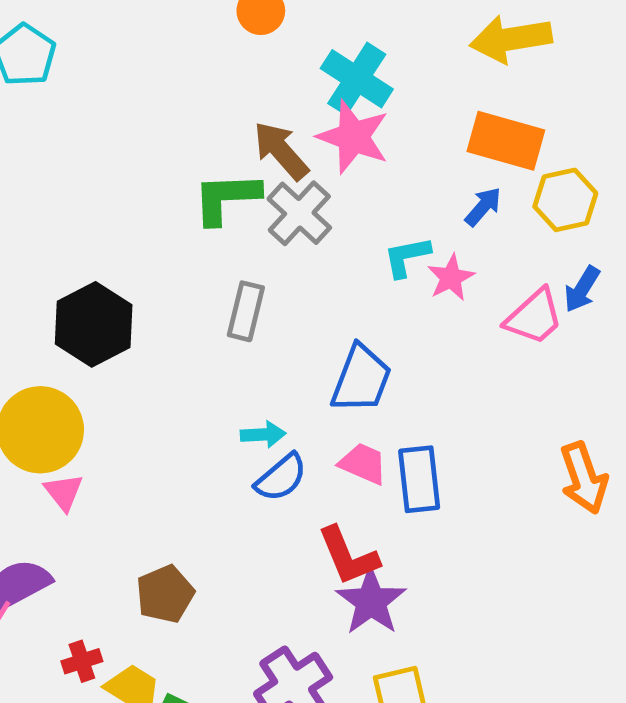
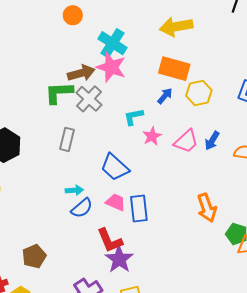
brown arrow: (281, 151) -> (81, 73), turned 116
pink star: (451, 278) -> (152, 136), moved
blue arrow: (582, 289) -> (212, 141), moved
blue trapezoid: (361, 379) -> (115, 167), turned 112

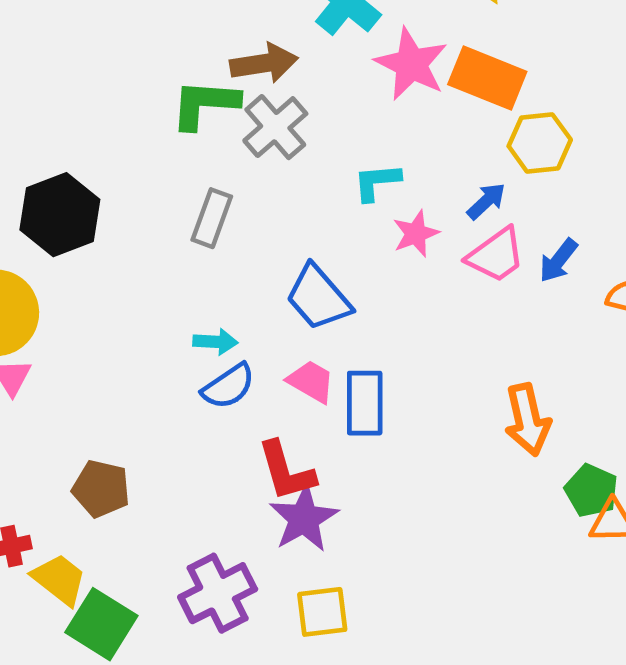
pink star: (111, 67) -> (411, 64), moved
blue arrow: (165, 96) -> (486, 201), moved
brown pentagon: (34, 256) -> (101, 489), turned 30

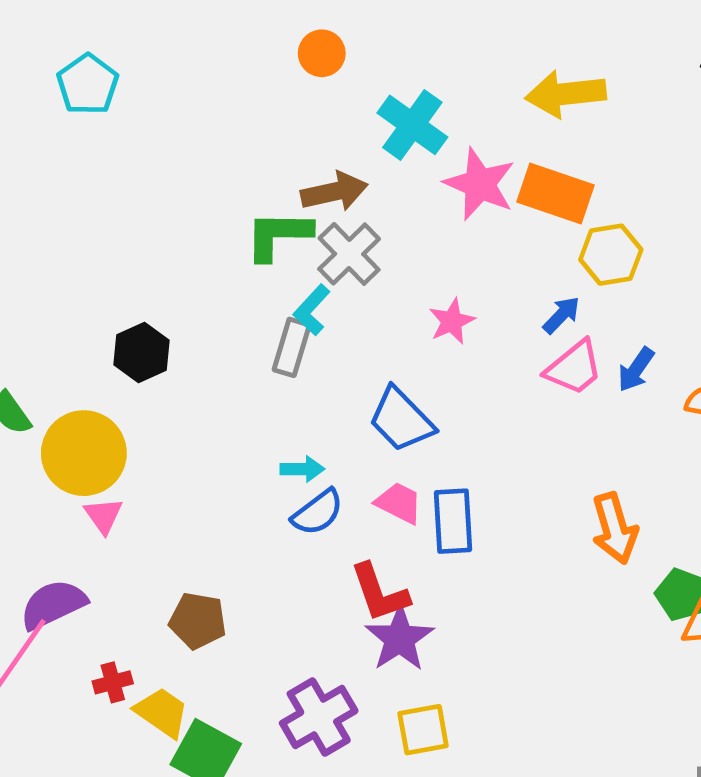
cyan L-shape: (377, 182) -> (312, 310), moved, turned -39
black hexagon: (60, 215) -> (142, 352), size x0.7
pink star: (416, 234) -> (452, 321), moved

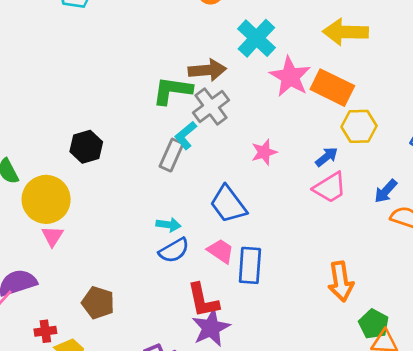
blue arrow: (636, 370) -> (386, 191), moved

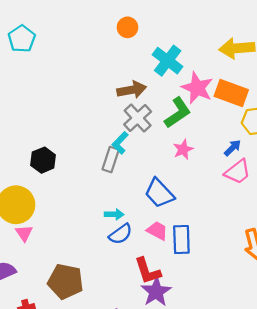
green L-shape: (172, 91) -> (178, 113), moved, turned 144
brown pentagon: (98, 303) -> (65, 281), size x1.4

